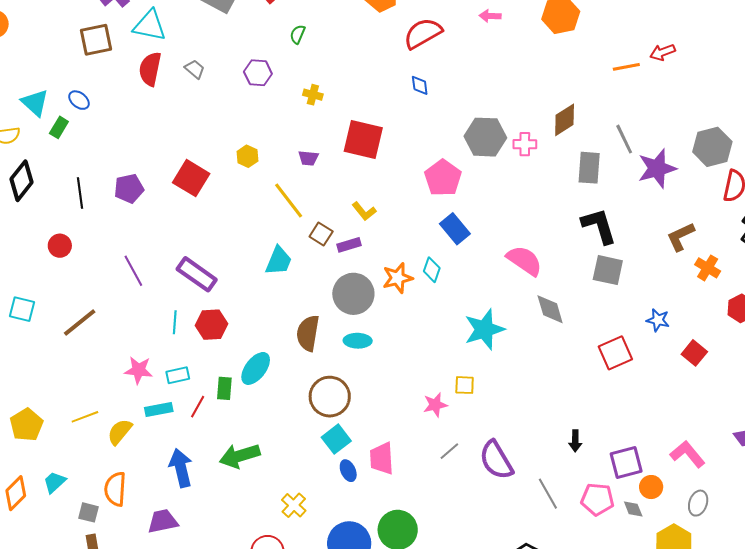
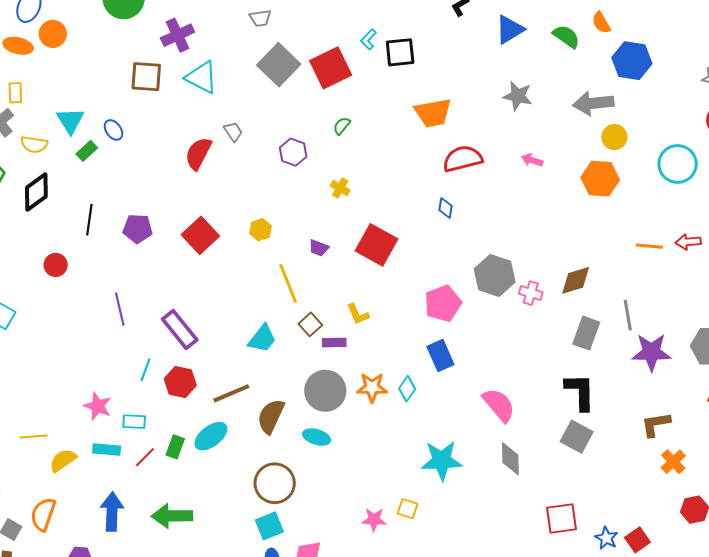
red semicircle: (150, 69) -> (198, 153), moved
blue star: (658, 320) -> (606, 538), moved
brown line: (80, 323) -> (231, 393), moved

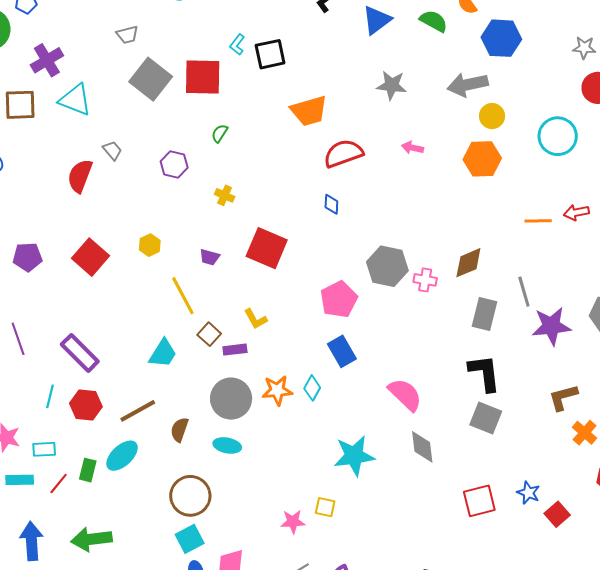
red square: (331, 68) -> (203, 77), turned 33
brown semicircle: (271, 416) -> (179, 430), size x0.7
blue star: (606, 538) -> (528, 493), moved

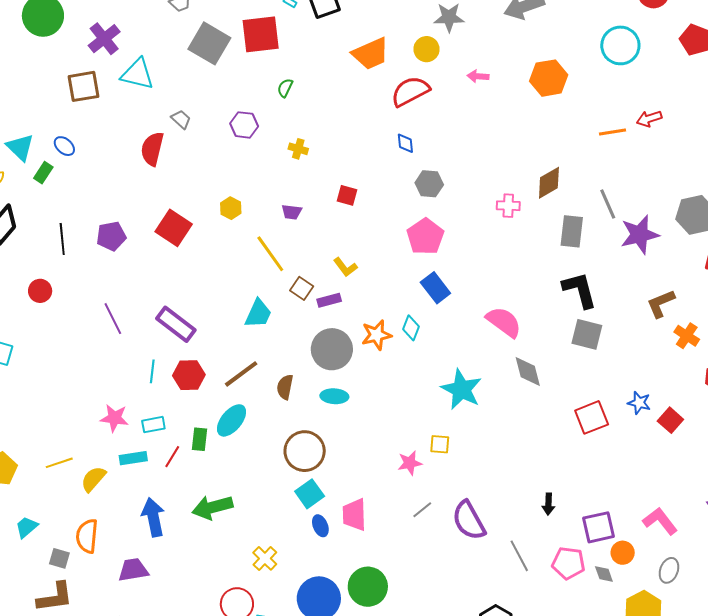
yellow circle: (492, 116) -> (427, 49), moved
red square: (267, 248) -> (347, 195), size x0.5
gray hexagon: (387, 266) -> (429, 184), moved, size x0.7
cyan star: (354, 456) -> (461, 389), turned -30

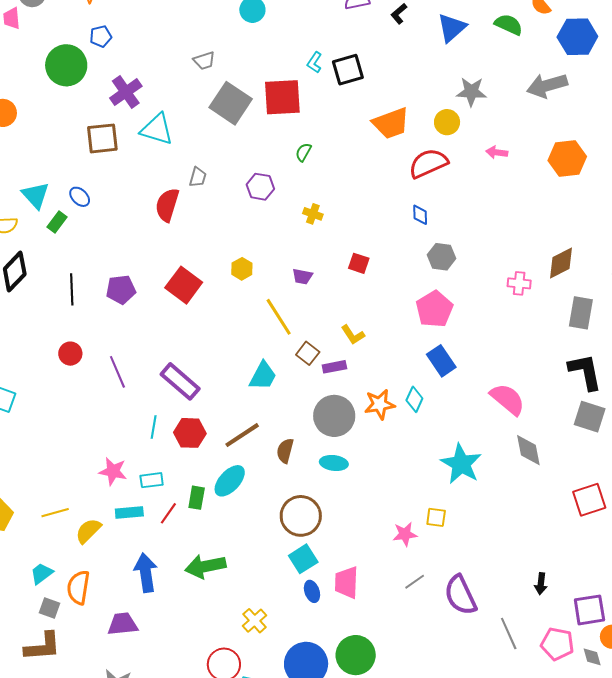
gray trapezoid: (181, 119) -> (198, 177), turned 60
red circle: (40, 291) -> (70, 354), moved
cyan trapezoid: (27, 527) -> (42, 573), moved

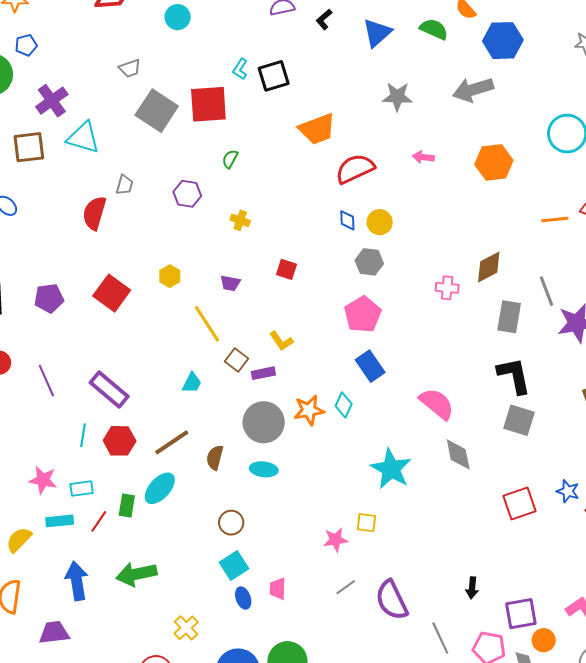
yellow circle: (447, 122) -> (380, 222), moved
cyan trapezoid: (263, 376) -> (192, 383), size x0.7
brown circle: (301, 516) -> (231, 523), size x0.6
pink trapezoid: (347, 582) -> (278, 589), size x0.7

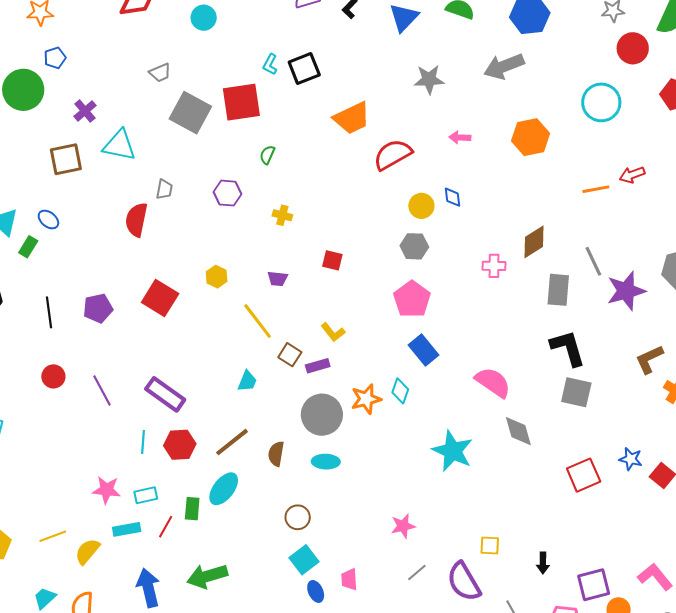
purple cross: (52, 101) -> (85, 111), size x0.7
blue diamond: (347, 220) -> (453, 197), moved
yellow square: (366, 523) -> (490, 546), moved

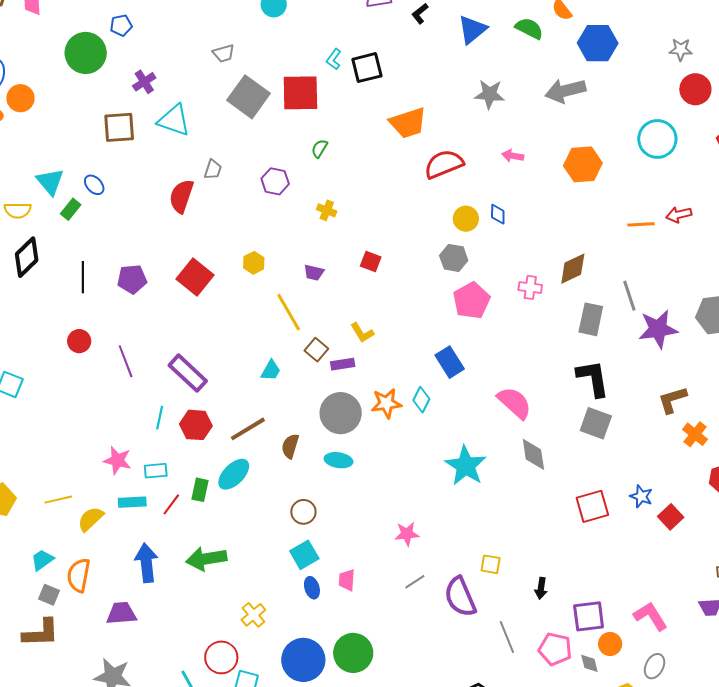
pink pentagon: (412, 299) -> (471, 301), moved

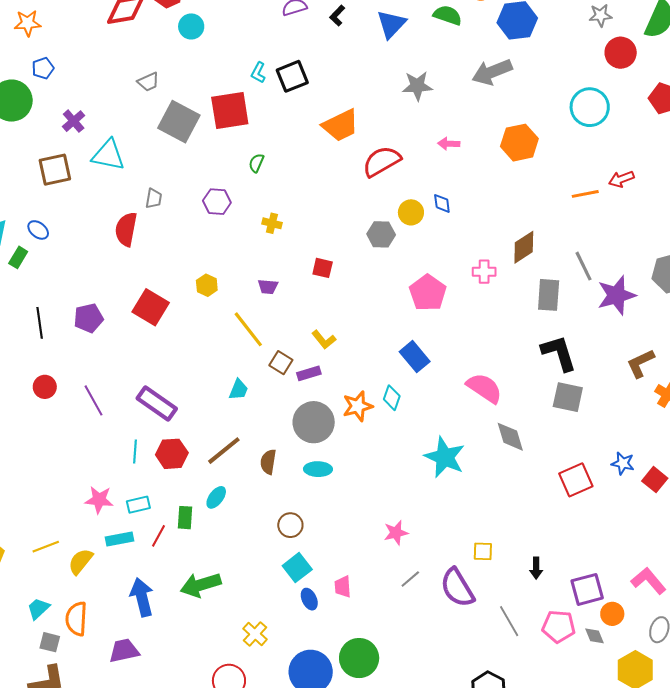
gray hexagon: (454, 258) -> (381, 234), moved
cyan ellipse: (234, 474) -> (216, 497), size x0.7

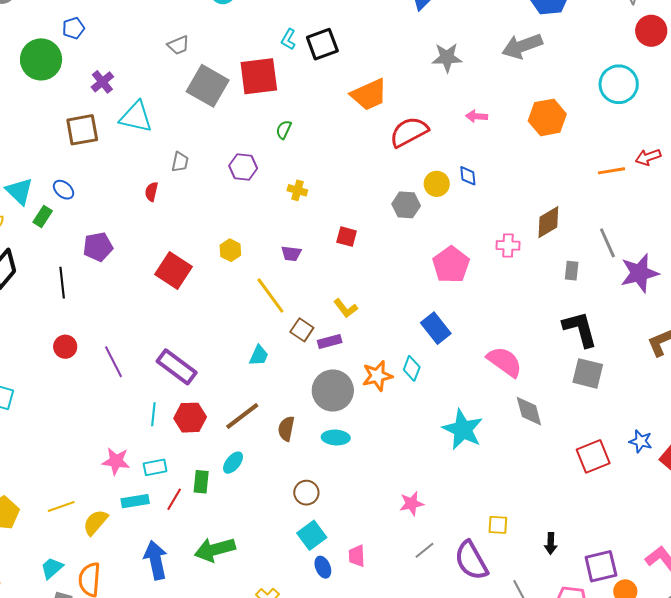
red semicircle: (126, 229) -> (151, 192), size x0.6
gray rectangle: (549, 295) -> (572, 271), size x0.6
purple pentagon: (89, 318) -> (98, 247), moved

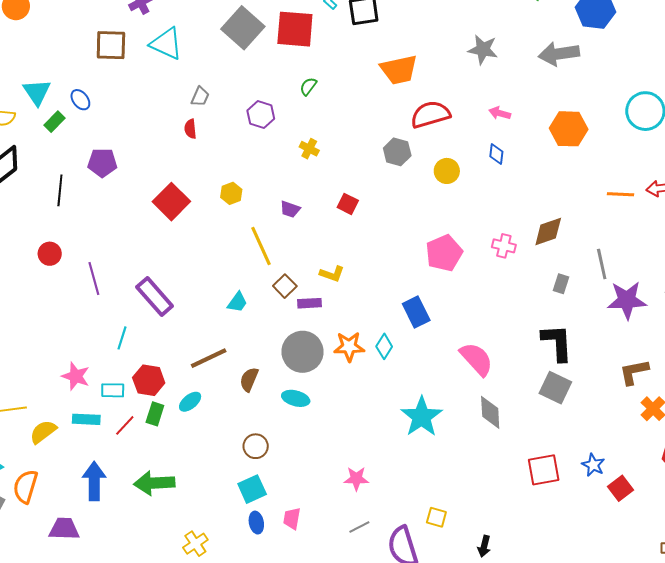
blue diamond: (468, 176) -> (496, 154), moved
red semicircle: (151, 192) -> (190, 129), moved, turned -30
gray hexagon: (406, 205) -> (397, 152), moved
yellow L-shape: (346, 308) -> (332, 274), turned -45
red hexagon: (190, 418) -> (149, 380), moved

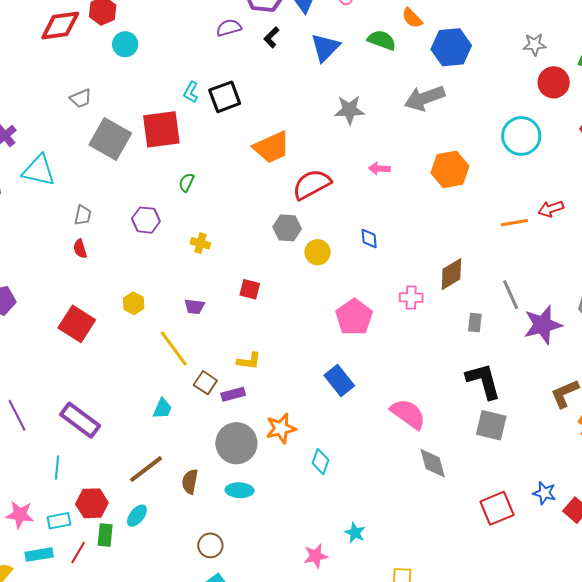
blue diamond: (496, 154) -> (369, 238), moved
yellow circle: (447, 171) -> (318, 252), moved
cyan diamond: (384, 346) -> (320, 462), moved
cyan star: (422, 417) -> (355, 533), moved, size x0.5

